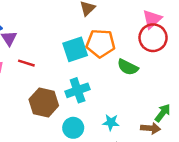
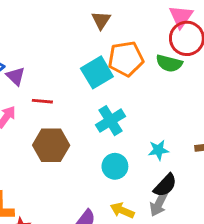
green semicircle: (128, 67) -> (169, 63), moved
brown hexagon: (44, 103) -> (51, 145), moved

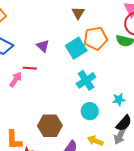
purple triangle: (16, 76) -> (43, 46), moved
red line: (42, 101) -> (30, 68), moved
brown hexagon: (51, 145) -> (50, 126), moved

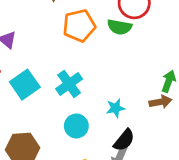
cyan square: (76, 48) -> (25, 85), moved

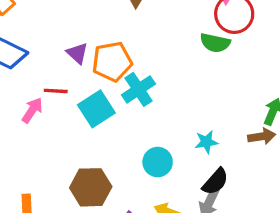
orange pentagon: (79, 26) -> (112, 62), moved
cyan cross: (69, 84) -> (138, 89), moved

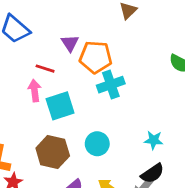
cyan square: (96, 109) -> (60, 106), moved
pink arrow: (32, 110) -> (35, 91), moved, turned -55
cyan circle: (158, 162) -> (97, 144), moved

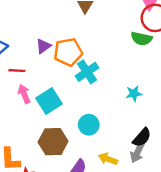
purple triangle: (70, 43) -> (43, 46), turned 42
red line: (45, 69) -> (17, 71), moved
cyan star: (154, 140) -> (134, 94), moved

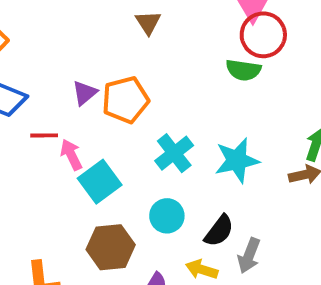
cyan cross: (87, 72) -> (174, 153), moved
pink arrow: (24, 94) -> (71, 155), moved
cyan star: (134, 94) -> (237, 160), size x1.6
black semicircle: (142, 137) -> (219, 231), moved

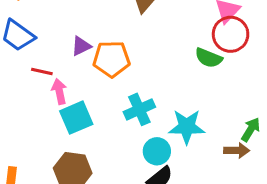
cyan circle: (167, 216) -> (157, 151), moved

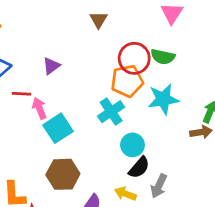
red circle: (231, 34) -> (134, 58), moved
orange pentagon: (112, 59) -> (127, 81), moved
cyan star: (187, 127) -> (163, 99), moved

